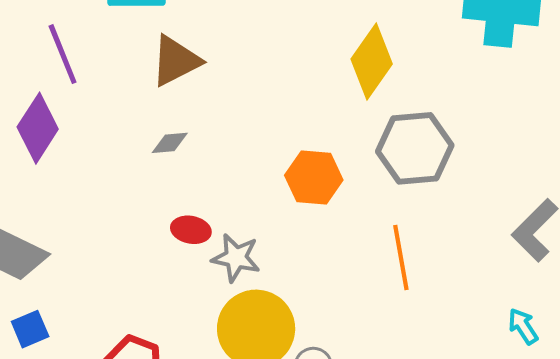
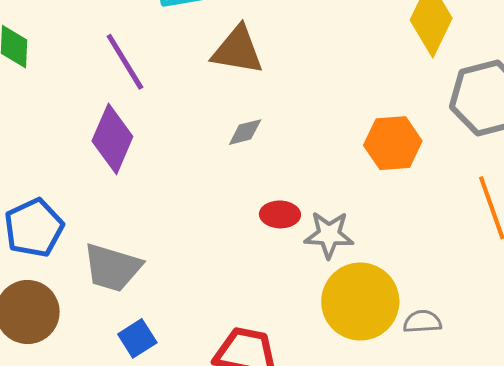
brown triangle: (176, 61) -> (238, 50), turned 46

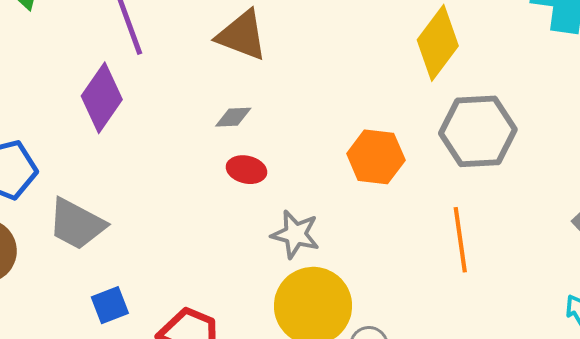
red ellipse: (280, 214) -> (246, 170), moved
blue square: (137, 338) -> (110, 305), moved

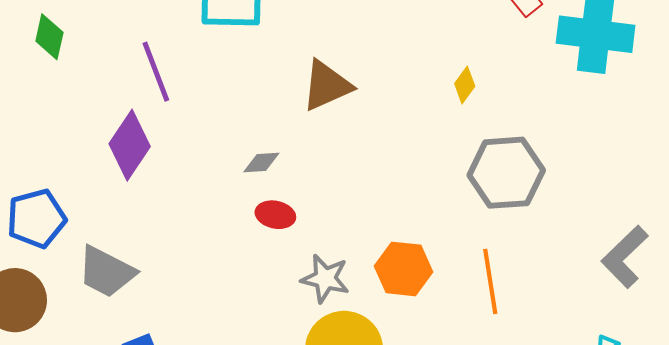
brown triangle: (242, 35) -> (327, 86), moved, turned -44
yellow diamond: (438, 43) -> (465, 85), size x0.5
orange hexagon: (376, 157) -> (403, 269), moved

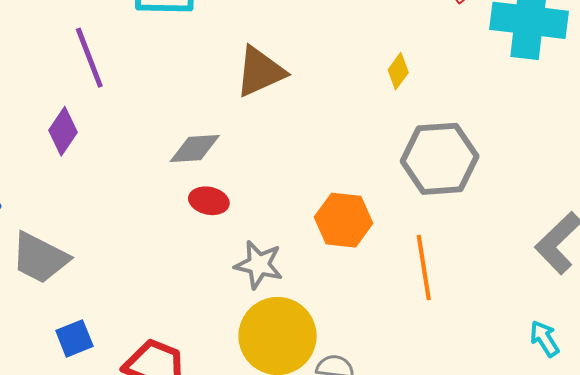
purple diamond: (130, 145) -> (63, 131), size x0.7
gray diamond: (261, 162) -> (195, 149), size x1.4
orange hexagon: (403, 269) -> (344, 220), moved

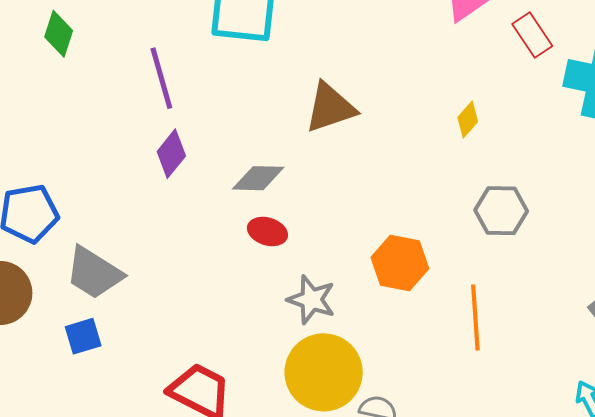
purple diamond: (63, 131) -> (171, 154), moved
gray hexagon: (440, 159) -> (501, 211), size x0.7
blue square: (74, 338) -> (83, 336), moved

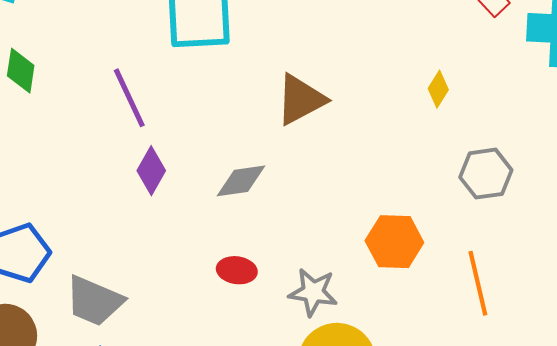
red ellipse: (267, 232) -> (237, 270), moved

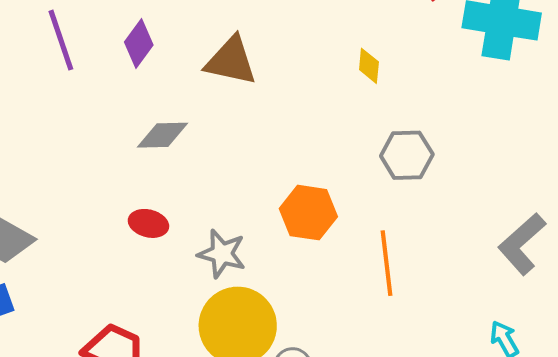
yellow diamond: (438, 89) -> (369, 66), turned -33
brown triangle: (301, 100) -> (231, 61), turned 34
purple diamond: (151, 171) -> (139, 44), moved

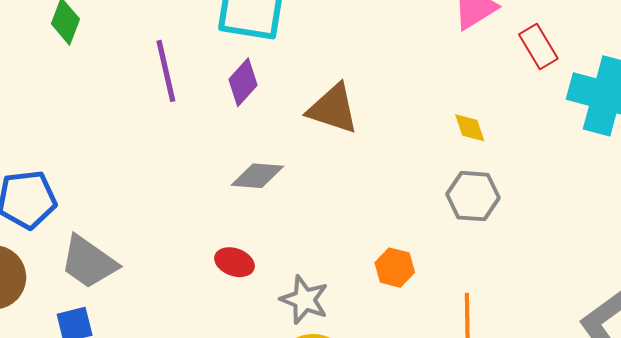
yellow diamond: (369, 66) -> (470, 128), turned -30
gray hexagon: (407, 155) -> (473, 196), moved
orange hexagon: (308, 213) -> (395, 268), size x0.7

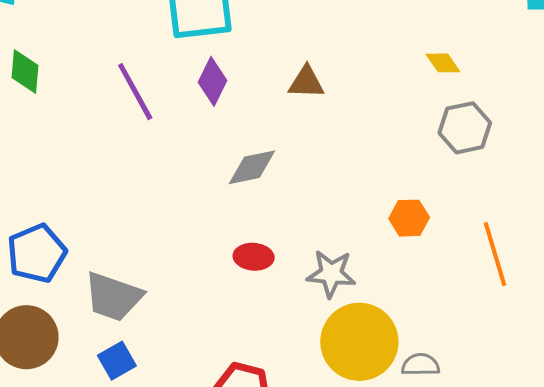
brown triangle: (333, 109) -> (306, 82), size x0.7

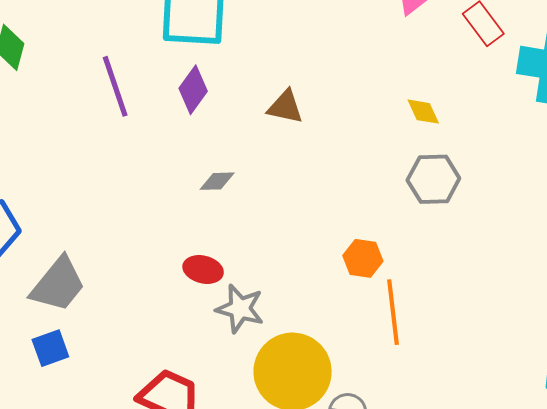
gray diamond: (252, 167) -> (217, 181), size x0.7
orange line: (495, 254) -> (393, 312), moved
gray star: (331, 274) -> (240, 309), moved
gray trapezoid: (113, 297) -> (58, 284), turned -80

